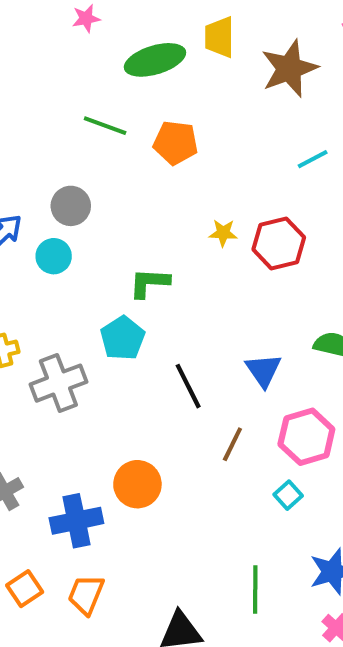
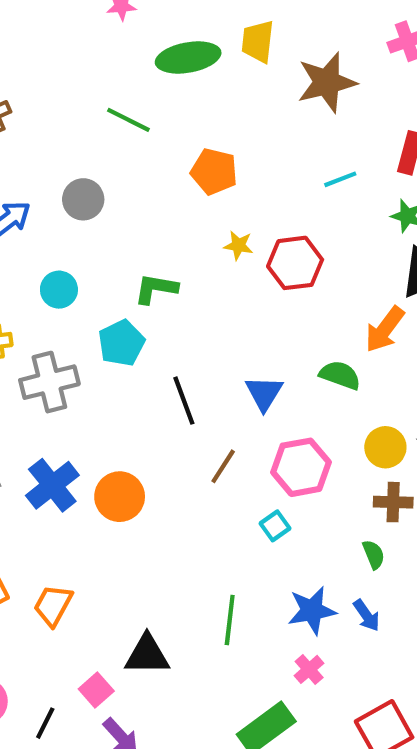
orange pentagon: (176, 143) -> (214, 171), moved
cyan circle: (54, 256) -> (59, 290), moved
blue cross: (76, 521) -> (52, 485), moved, turned -33

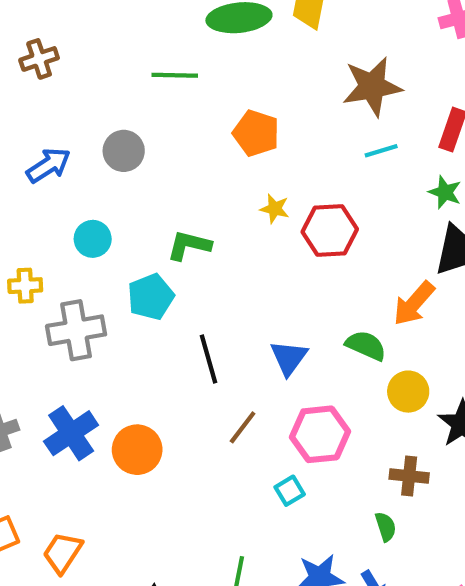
brown star: (327, 82) -> (372, 87), moved
green line: (128, 120) -> (175, 75), turned -30
yellow circle: (385, 447) -> (408, 392), moved

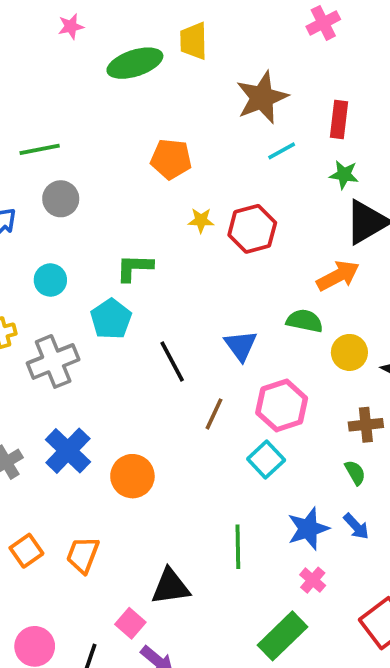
green line: (175, 75) -> (40, 149), moved
orange arrow: (414, 303) -> (338, 276), turned -147
orange circle: (137, 450) -> (132, 476), moved
cyan square: (290, 491) -> (266, 459), size x1.4

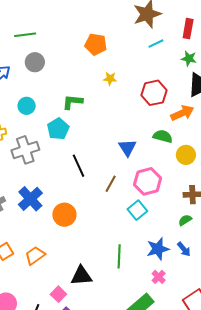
red hexagon: (252, 229) -> (154, 93), moved
black line: (172, 362) -> (78, 166), moved
green semicircle: (355, 473) -> (185, 220), turned -96
orange trapezoid: (83, 555) -> (35, 256), turned 30

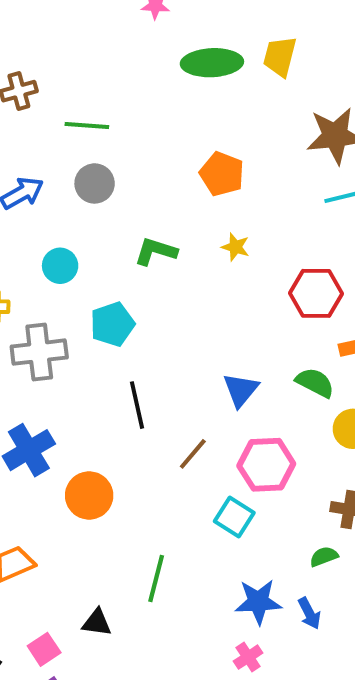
green L-shape: (72, 102) -> (156, 251), moved
cyan square: (137, 210) -> (234, 517), turned -30
green line: (119, 256) -> (156, 578), moved
black triangle: (81, 276) -> (97, 623), size x0.7

